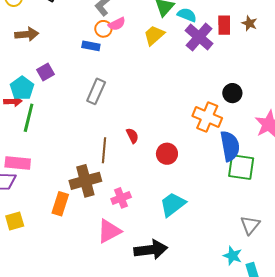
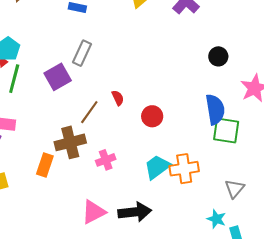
purple square: (46, 72) -> (58, 77), moved, size x1.5
orange cross: (207, 117) -> (184, 169), moved, turned -32
brown line: (104, 150) -> (89, 112), turned 30
pink triangle: (109, 231) -> (94, 212), moved

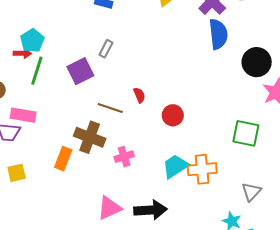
gray rectangle: (82, 53) -> (106, 49), size x0.7
black circle: (218, 56) -> (257, 62), moved, size x1.5
blue semicircle: (215, 109) -> (218, 34), moved
brown line: (89, 112) -> (110, 108), turned 70
brown cross: (70, 142) -> (90, 137), turned 32

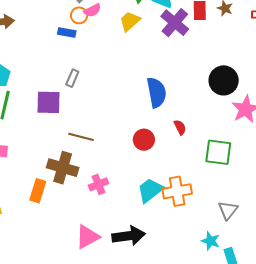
blue semicircle: (218, 34) -> (156, 92), moved
purple square: (80, 71) -> (48, 102), turned 32
red semicircle: (139, 95) -> (180, 127), moved

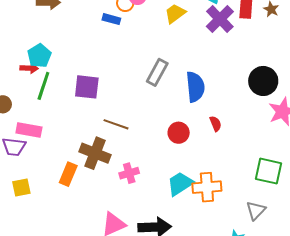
gray rectangle: (72, 78) -> (157, 72), moved, size x1.5
green square: (218, 152) -> (268, 171), moved

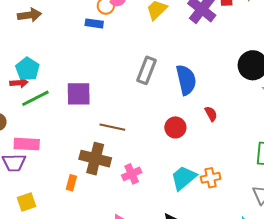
green line: (43, 86) -> (35, 98), turned 52
orange rectangle: (68, 174) -> (71, 183), size x0.7
orange cross: (207, 187) -> (211, 178), size x0.7

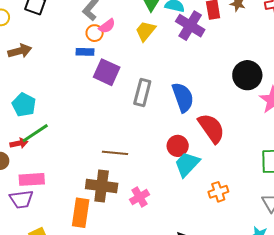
red arrow: (19, 83) -> (19, 143), moved
purple square: (79, 94) -> (107, 72), moved, turned 32
red semicircle: (211, 114) -> (211, 128), size x2.0
cyan trapezoid: (184, 178) -> (187, 164), moved
orange rectangle: (71, 183) -> (81, 213), size x1.8

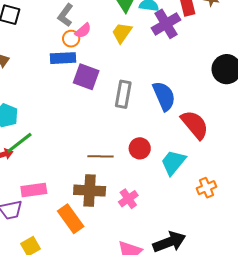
purple cross: (190, 26) -> (166, 24), turned 32
blue rectangle: (85, 52) -> (63, 58), size x1.4
red circle: (178, 146) -> (140, 148), moved
pink rectangle: (32, 179) -> (34, 190), moved
orange rectangle: (81, 213) -> (71, 219), turned -40

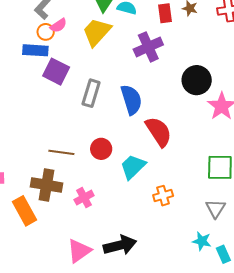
purple cross: (166, 24) -> (148, 47), moved
yellow trapezoid: (122, 33) -> (97, 32), size x1.4

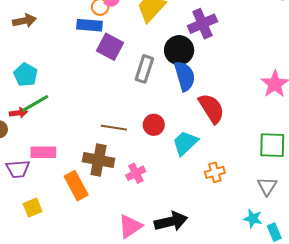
black circle: (197, 80) -> (179, 50), moved

